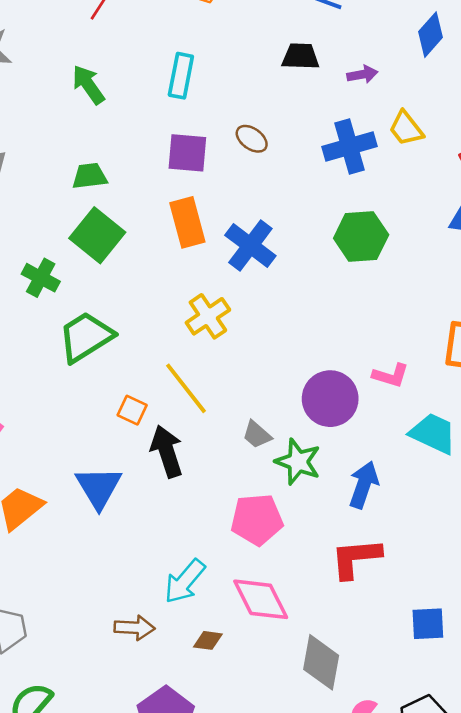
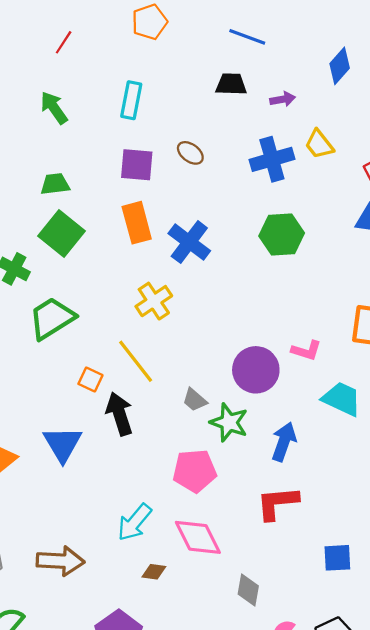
brown arrow: (135, 628) -> (60, 561), moved, size x1.4
gray diamond: (321, 662) -> (248, 590), size x0.7

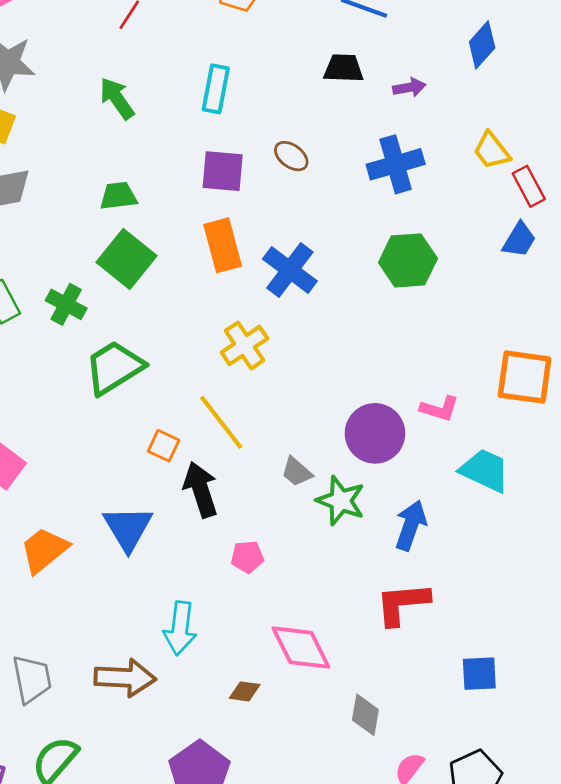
yellow trapezoid: (319, 144) -> (492, 151), moved
pink pentagon: (195, 471) -> (247, 557), moved, size x0.6
cyan arrow: (134, 522) -> (180, 628), moved, turned -33

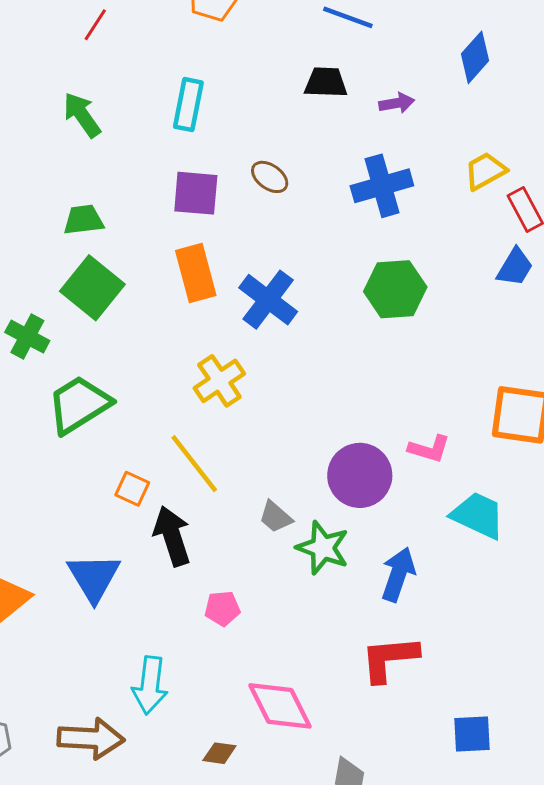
yellow trapezoid: (492, 151) -> (485, 171), turned 99

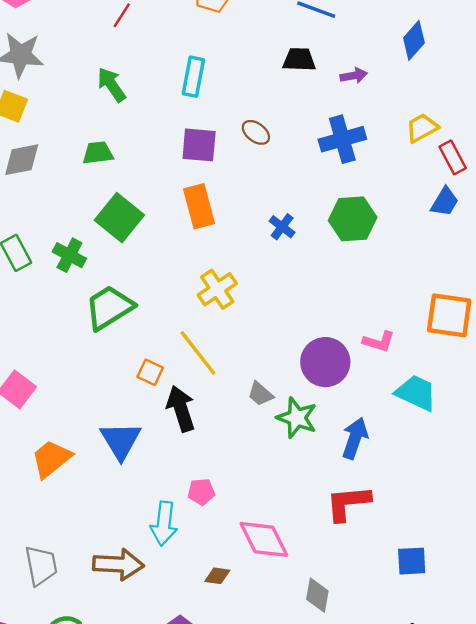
green trapezoid: (83, 220) -> (98, 153), moved
blue cross: (268, 300) -> (282, 227), moved, size x0.6
pink pentagon: (222, 608) -> (201, 492), moved

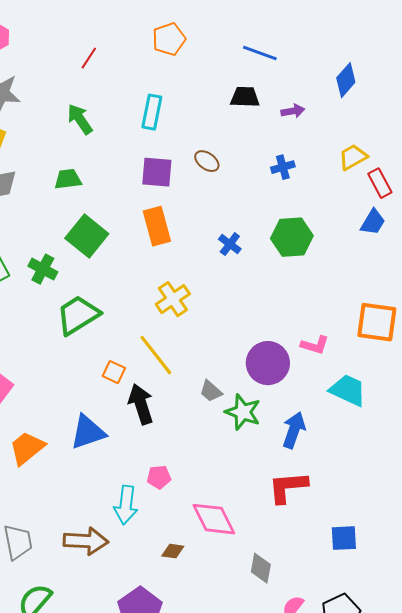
blue cross: (342, 139) -> (283, 167), size x0.6
blue triangle: (121, 441) -> (88, 432), turned 42

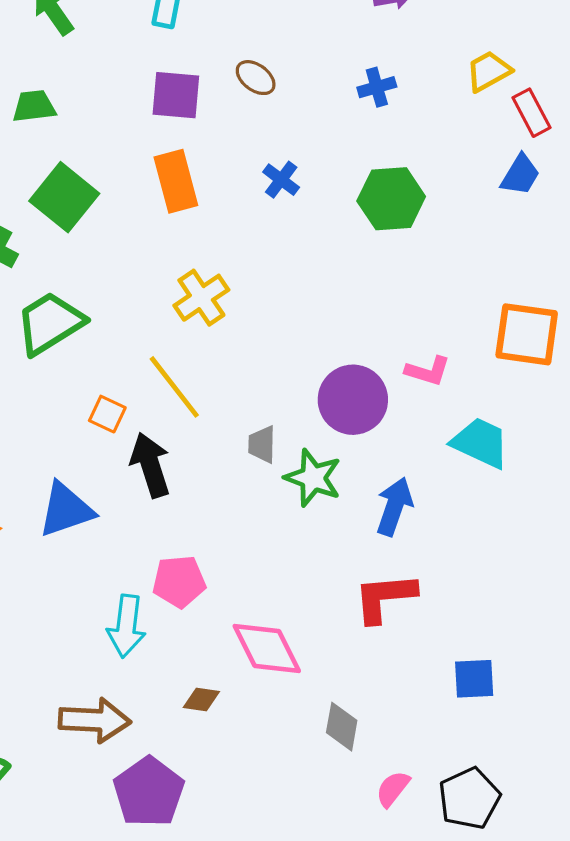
blue cross: (230, 244) -> (281, 180), moved
gray trapezoid: (211, 391) -> (262, 444), turned 50
pink pentagon: (159, 477) -> (179, 582), size x1.4
brown arrow: (86, 541) -> (95, 720), moved

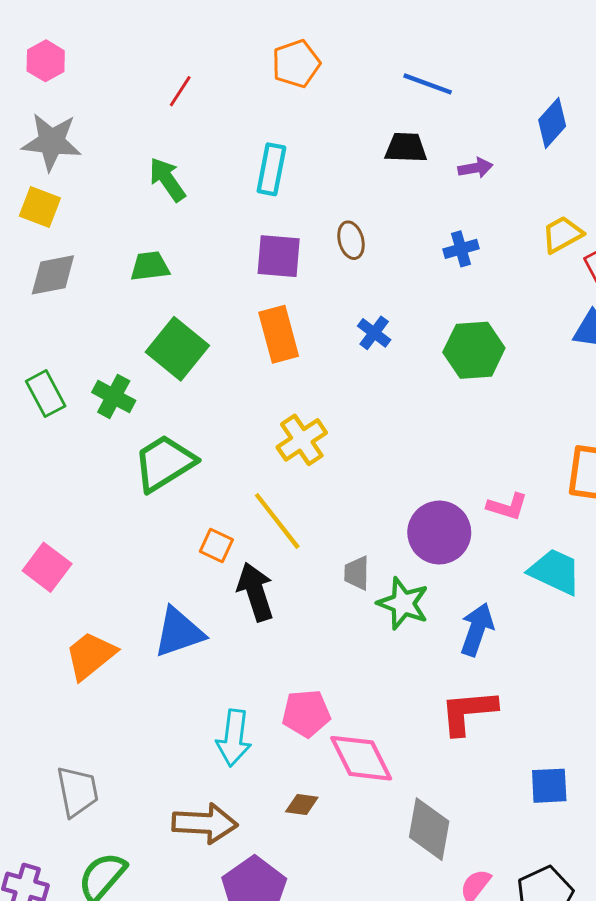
brown ellipse: (256, 78) -> (351, 240), turned 39
pink pentagon: (179, 582) -> (306, 713), moved
gray diamond: (342, 727) -> (429, 829), size x1.4

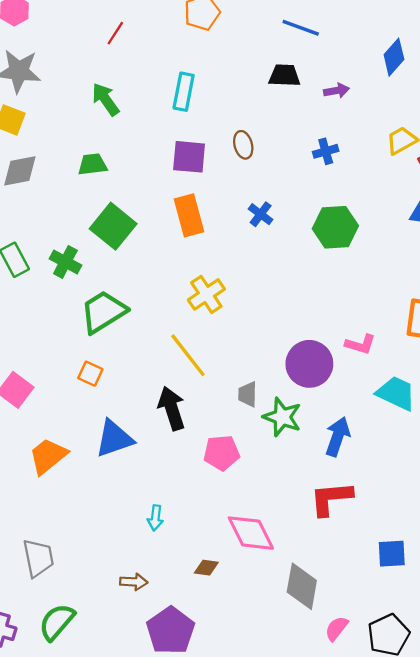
orange square: (216, 546) -> (90, 374), moved
pink pentagon: (306, 713) -> (222, 453), moved
cyan arrow: (234, 738) -> (155, 518), size x0.6
brown arrow: (205, 823) -> (134, 582), size x0.6

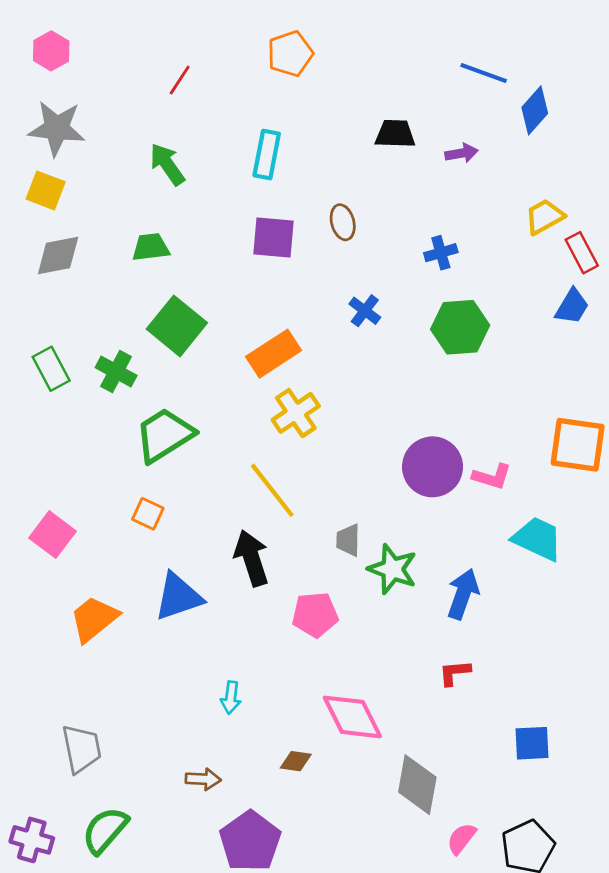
blue line: (301, 28) -> (484, 73), moved
blue cross: (326, 151) -> (441, 253), moved
orange rectangle: (189, 215) -> (274, 354), moved, turned 72
purple circle: (309, 364) -> (433, 467), moved
red L-shape: (331, 498) -> (455, 673), size x0.6

